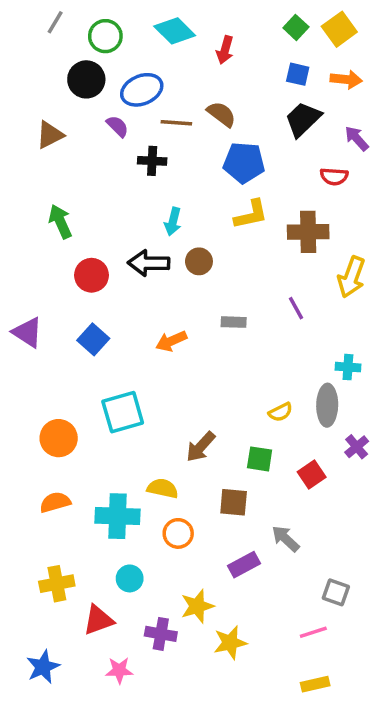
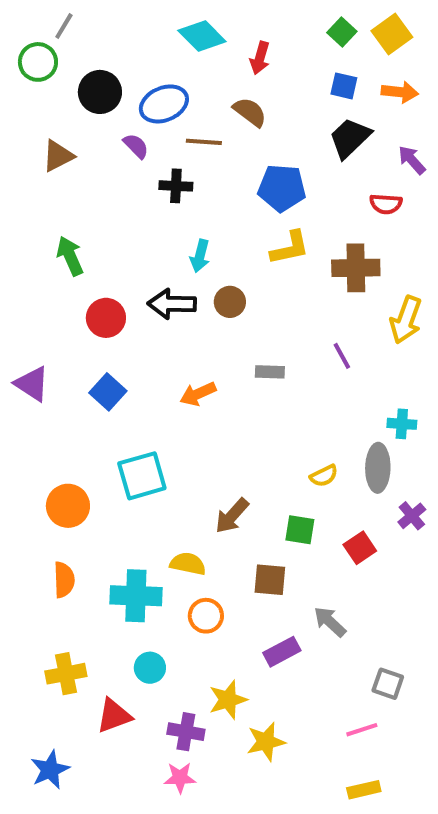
green circle: (105, 36) -> (38, 62), moved
brown semicircle: (221, 114) -> (250, 112), moved
orange semicircle: (55, 502) -> (64, 580), turned 104
pink star: (119, 670) -> (180, 778), moved

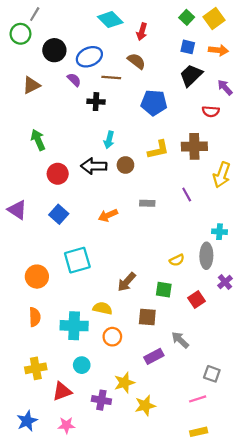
yellow L-shape: (290, 248) -> (158, 150), moved
pink star: (180, 778) -> (66, 425), moved

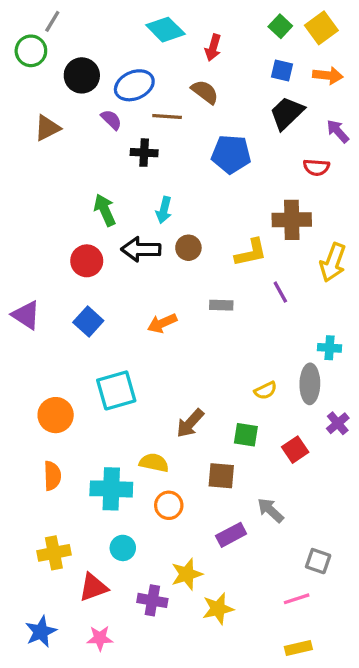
green arrow: (38, 140) -> (105, 210), moved
yellow L-shape: (158, 150) -> (251, 253), moved

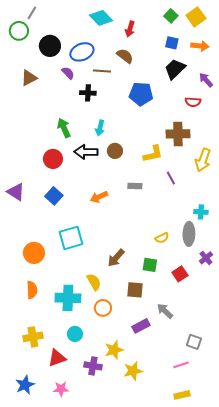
yellow semicircle: (154, 463) -> (94, 282), turned 48

